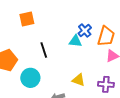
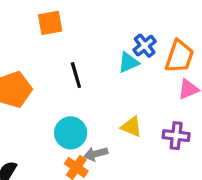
cyan triangle: (75, 41) -> (128, 62), turned -32
cyan circle: (30, 78) -> (71, 133), moved

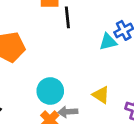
black line: (76, 75) -> (67, 17), moved

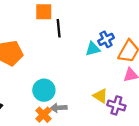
yellow triangle: (101, 95) -> (100, 96), moved

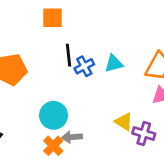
black line: (59, 28) -> (69, 55), moved
blue cross: (106, 39) -> (84, 66), moved

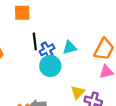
cyan circle: (54, 115) -> (50, 66), moved
yellow triangle: (124, 122) -> (78, 92), turned 40

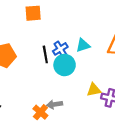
black line: (35, 41) -> (45, 54), moved
yellow triangle: (78, 92) -> (94, 90), turned 40

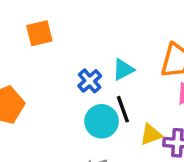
black line: (45, 54) -> (123, 109), moved
cyan circle: (65, 65) -> (102, 121), moved

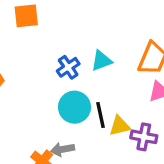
black line: (123, 109) -> (100, 115), moved

